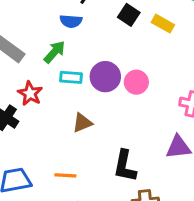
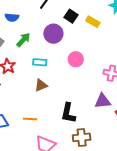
blue semicircle: (71, 21) -> (12, 17), moved
cyan rectangle: (71, 77) -> (40, 62), moved
purple circle: (105, 77) -> (53, 34), moved

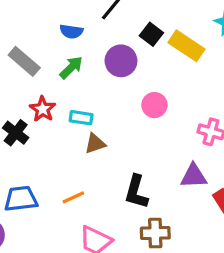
blue semicircle: (12, 17) -> (71, 31), moved
yellow rectangle: (93, 22) -> (186, 46), size x1.5
cyan rectangle: (40, 62) -> (81, 118), moved
orange line: (30, 119) -> (73, 197), turned -32

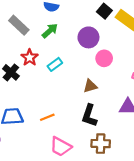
purple circle: (121, 61) -> (88, 37), moved
cyan rectangle: (81, 118) -> (55, 64), turned -48
brown triangle: (95, 144) -> (90, 86), moved

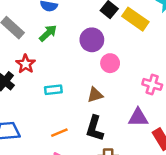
cyan rectangle: (55, 64) -> (53, 90), moved, turned 32
orange line: (47, 117) -> (59, 133), moved

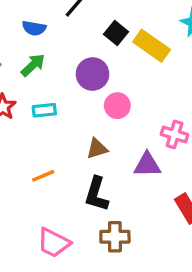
cyan rectangle: (53, 90) -> (44, 110), moved
purple triangle: (138, 118) -> (147, 165), moved
orange line: (59, 133) -> (43, 176), moved

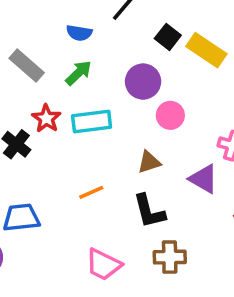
cyan rectangle: (44, 110) -> (92, 121), size x1.5
purple triangle: (147, 165) -> (204, 179), turned 32
black L-shape: (97, 194) -> (149, 211), turned -30

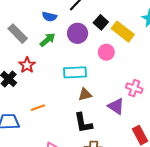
purple circle: (143, 82) -> (78, 33), moved
pink circle: (170, 115) -> (106, 52), moved
cyan rectangle: (92, 121) -> (75, 72), moved
orange line: (91, 192) -> (38, 108), moved

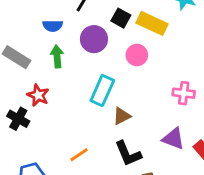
green arrow: (48, 40) -> (57, 56), turned -42
cyan rectangle: (75, 72) -> (102, 90), turned -50
purple triangle: (116, 106) -> (173, 139), moved
orange line: (38, 108) -> (79, 155), moved

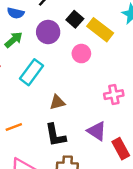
green arrow: (57, 56) -> (14, 40), turned 42
cyan rectangle: (102, 90) -> (32, 72), moved
pink cross: (184, 93) -> (114, 95), turned -30

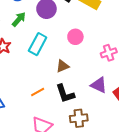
pink circle: (81, 54) -> (75, 37), moved
orange line: (14, 127) -> (38, 92), moved

